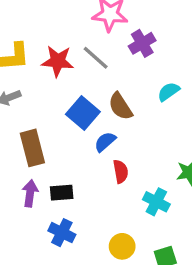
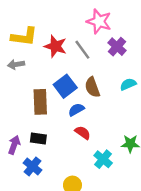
purple cross: (142, 43) -> (117, 47), turned -30
brown rectangle: (32, 148) -> (40, 102), moved
red semicircle: (121, 171) -> (83, 133), turned -56
purple arrow: (30, 193) -> (14, 145), moved

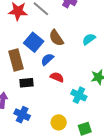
cyan semicircle: (128, 84) -> (89, 39), moved
black rectangle: (38, 138) -> (26, 83), moved

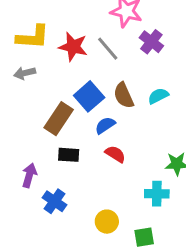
cyan semicircle: (89, 39) -> (158, 96), moved
brown rectangle: (16, 60) -> (59, 119), turned 40
cyan cross: (79, 95) -> (157, 194), moved, turned -35

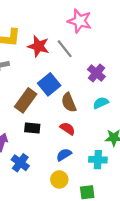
purple cross: (151, 42) -> (96, 73), moved
brown semicircle: (124, 95) -> (69, 102), moved
cyan semicircle: (158, 96) -> (101, 103), moved
blue semicircle: (105, 125) -> (64, 155), moved

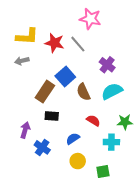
cyan semicircle: (101, 103) -> (112, 91), size x1.5
red semicircle: (68, 129) -> (93, 121), moved
blue semicircle: (64, 155) -> (73, 139), moved

